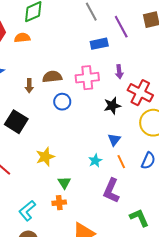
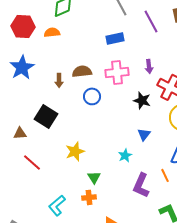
blue rectangle: (99, 44) -> (115, 38), moved
black star: (112, 106) -> (142, 100), turned 30
orange line: (121, 162) -> (165, 175), moved

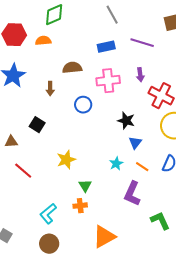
purple line: (151, 21) -> (142, 43), moved, turned -45
brown semicircle: (82, 71) -> (72, 68), moved
black star: (142, 100) -> (126, 121), moved
black square: (46, 116) -> (37, 125), size x0.7
orange line: (165, 175) -> (142, 167), moved, turned -32

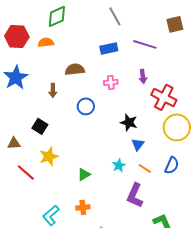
pink cross: (108, 81) -> (111, 82), size x0.6
yellow star: (66, 160) -> (49, 156), moved
green triangle: (85, 186) -> (84, 174), moved, turned 32

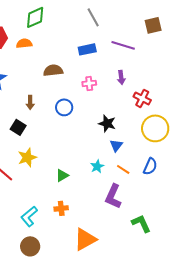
brown arrow: (53, 90) -> (30, 102), moved
red cross: (164, 97) -> (142, 98), size x0.7

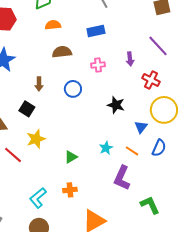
orange semicircle: (24, 43) -> (53, 25), moved
purple line: (123, 45) -> (158, 46), moved, turned 30
blue triangle: (116, 145) -> (141, 127), moved

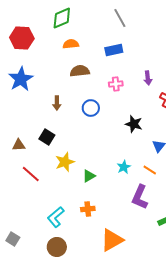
black square: (27, 109) -> (47, 137), moved
yellow star: (36, 139) -> (65, 162), moved

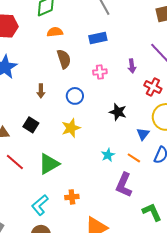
brown semicircle: (80, 71) -> (64, 59), turned 78
yellow star: (65, 162) -> (71, 128), moved
green triangle: (89, 176) -> (49, 164), moved, size x1.6

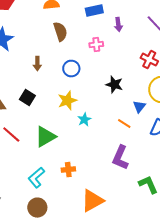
purple arrow: (132, 66) -> (118, 25), moved
cyan star: (108, 155) -> (84, 120), moved
orange line: (134, 158) -> (124, 124), moved

